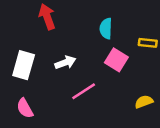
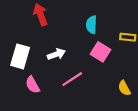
yellow semicircle: (144, 102) -> (124, 88), turned -98
pink semicircle: (25, 108) -> (33, 85), moved

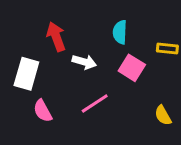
red arrow: (40, 15) -> (56, 37), moved
white arrow: (56, 54) -> (84, 62), moved, turned 36

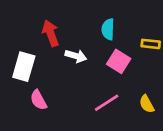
pink line: (95, 103) -> (107, 103), moved

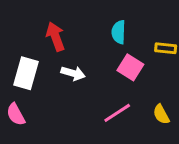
white arrow: (76, 56) -> (73, 73), moved
pink semicircle: (39, 100) -> (16, 114), moved

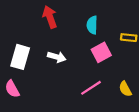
red arrow: (55, 36) -> (50, 17), moved
pink square: (130, 67) -> (101, 52), turned 30

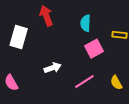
white rectangle: (20, 57) -> (19, 37), moved
white arrow: (57, 57) -> (53, 68), moved, turned -35

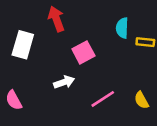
cyan semicircle: (86, 23) -> (122, 28), moved
pink square: (94, 49) -> (83, 52), moved

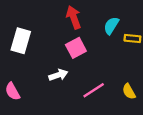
red arrow: (56, 19) -> (74, 17), moved
cyan semicircle: (122, 28) -> (111, 26), turned 30

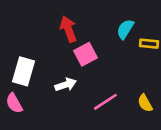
red arrow: (74, 17) -> (68, 29), moved
white rectangle: (21, 41) -> (23, 71), moved

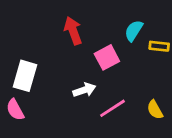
pink square: (86, 54) -> (107, 57), moved
white arrow: (66, 85) -> (84, 90), moved

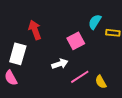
red arrow: (73, 31) -> (35, 30), moved
yellow semicircle: (155, 110) -> (101, 82), moved

